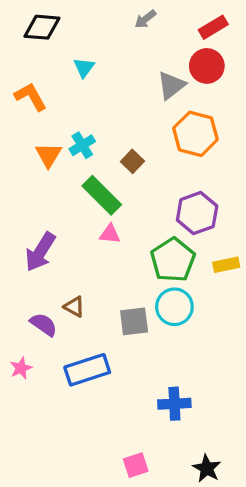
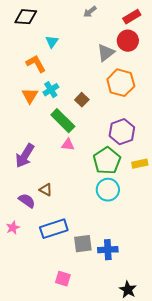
orange L-shape: (31, 97) -> (36, 64), moved
gray square: (134, 321) -> (83, 244), moved
pink square: (136, 465) -> (63, 279), moved, turned 35

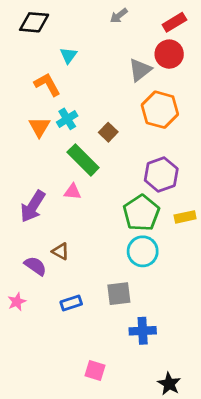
pink triangle: (68, 145) -> (72, 192), moved
blue rectangle: (54, 229) -> (71, 303), size x0.6
gray square: (83, 244) -> (119, 294), moved
pink square: (63, 279) -> (95, 371), moved

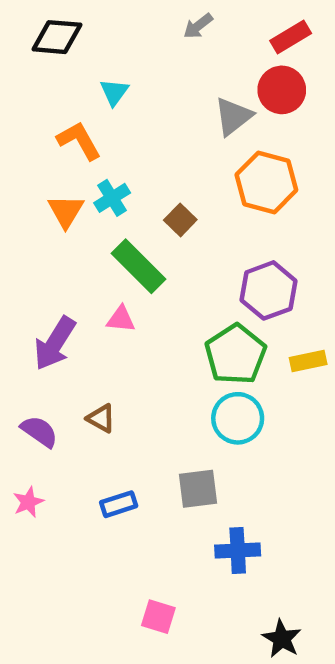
purple semicircle: (35, 266) -> (39, 432), moved

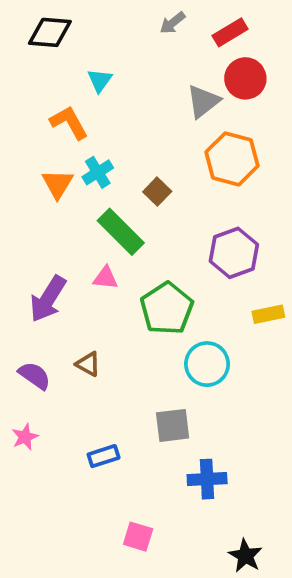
red rectangle: (291, 37) -> (230, 32), moved
green pentagon: (235, 354) -> (167, 308), moved
blue rectangle: (119, 504) -> (104, 456), moved

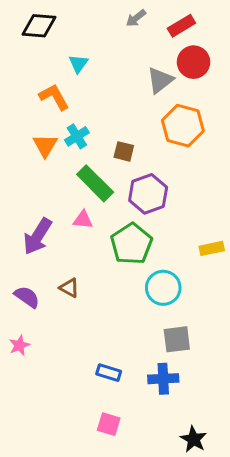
brown square: (157, 192) -> (124, 151), turned -30
purple hexagon: (234, 253) -> (148, 194), moved
gray square: (173, 425) -> (177, 339), moved
blue rectangle: (104, 456) -> (109, 373), moved, turned 35

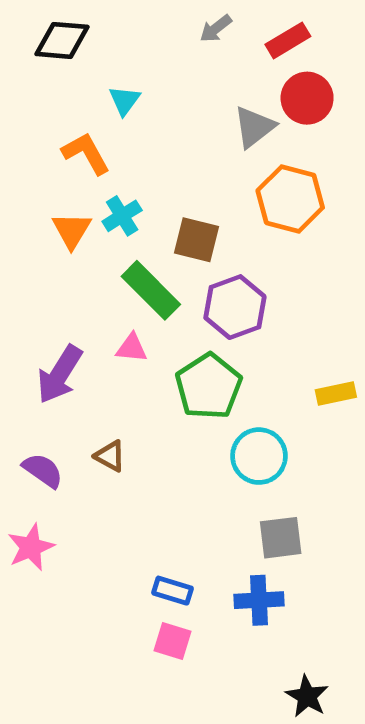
brown square: (124, 151) -> (197, 240), size x1.4
pink star: (19, 345) -> (31, 547), size x1.4
pink square: (109, 424) -> (173, 641), moved

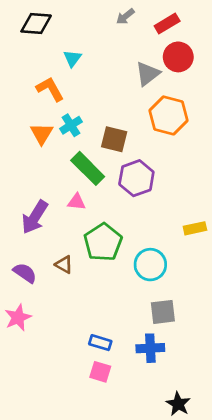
green pentagon: (209, 386) -> (103, 242), moved

